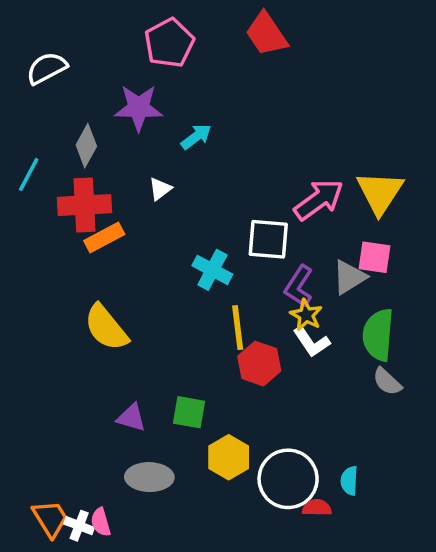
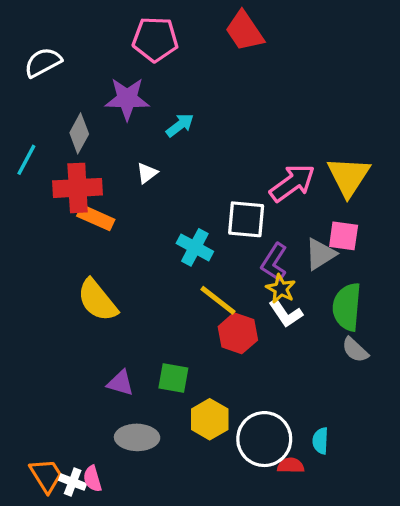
pink pentagon: (169, 43) -> (155, 39), turned 30
orange rectangle: (104, 237) -> (96, 218), turned 52
yellow line: (238, 328) -> (218, 300), turned -45

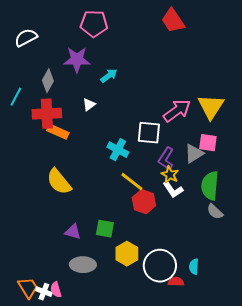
red trapezoid: (244, 31) -> (173, 21), moved

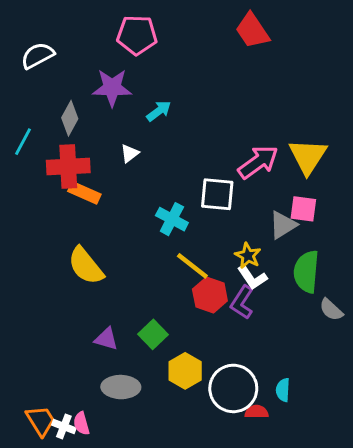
purple L-shape: (166, 159) -> (242, 302), moved
gray semicircle: (215, 212) -> (331, 310), moved
green square: (105, 229) -> (153, 334), turned 36

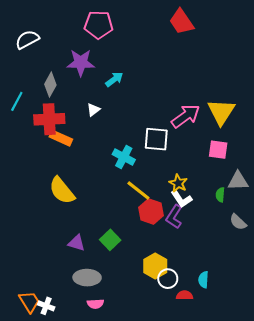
gray triangle: (283, 225) -> (238, 181), moved, turned 30
green semicircle: (306, 272) -> (220, 195), size x0.5
yellow hexagon: (185, 371) -> (155, 266), moved
white circle: (233, 388) -> (168, 279), size x0.6
pink semicircle: (81, 424) -> (95, 304), moved, turned -77

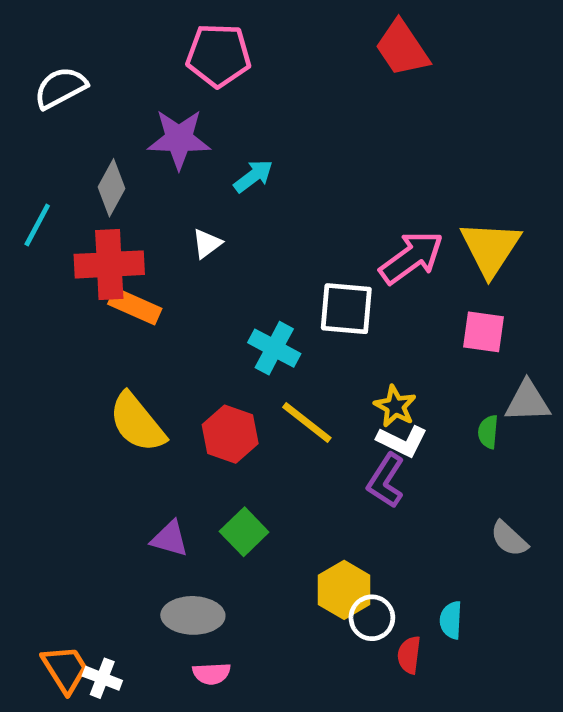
white L-shape: (181, 199) -> (402, 441), turned -30
red hexagon: (151, 211) -> (230, 434), moved
gray semicircle: (238, 222) -> (509, 539), moved
red semicircle: (185, 295) -> (409, 655), turned -84

